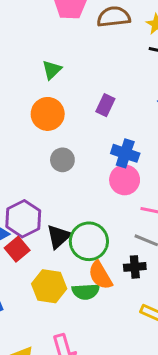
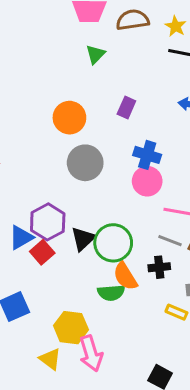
green triangle: (52, 70) -> (95, 54), moved
gray circle: (62, 160) -> (85, 163), size x1.5
yellow hexagon: (49, 286) -> (71, 328), moved

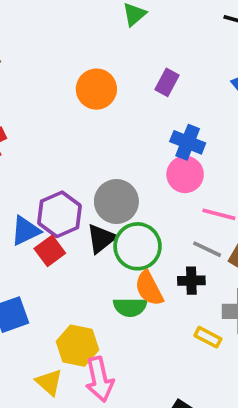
gray circle: (85, 163) -> (116, 201), moved

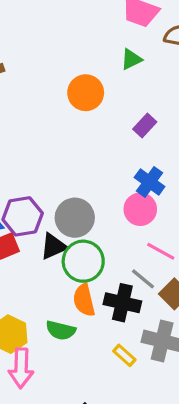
orange circle: (96, 89) -> (86, 93), moved
black cross: (191, 281) -> (122, 303), size x1.5
green semicircle: (130, 307) -> (61, 330), moved

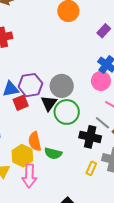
black triangle: (53, 246) -> (49, 103), turned -30
orange semicircle: (84, 300) -> (35, 141), moved
yellow rectangle: (124, 355) -> (91, 168), turned 72

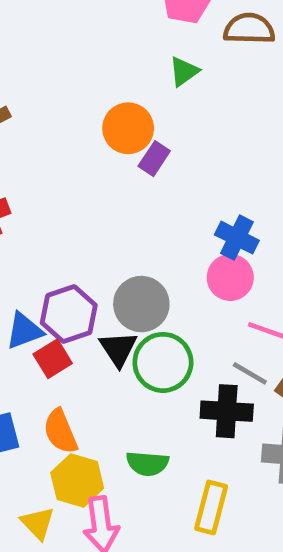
purple rectangle: (104, 31) -> (154, 159), moved
orange semicircle: (35, 141) -> (60, 431), moved
yellow rectangle: (91, 168) -> (211, 507), moved, size x1.5

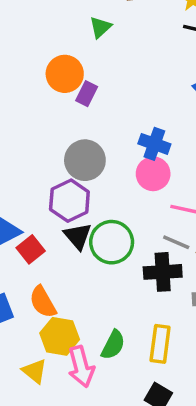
gray circle: (141, 304) -> (85, 160), moved
purple hexagon: (69, 314) -> (69, 201), moved
green semicircle: (147, 463) -> (113, 345), moved, turned -60

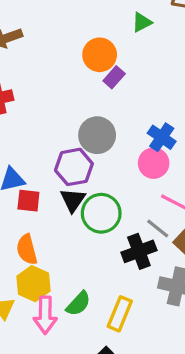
red square: (31, 249) -> (28, 201), turned 30
black cross: (163, 272) -> (139, 251), turned -32

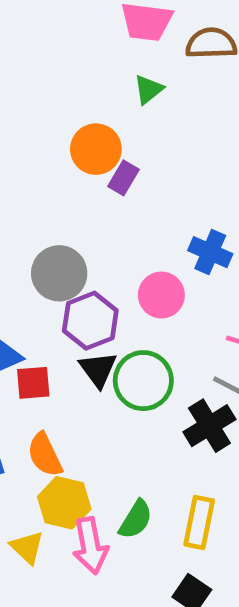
gray circle: (97, 135) -> (59, 273), moved
pink circle: (154, 163) -> (161, 295), moved

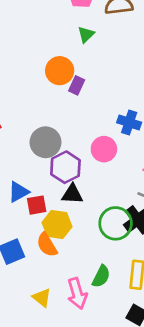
black triangle: (98, 369) -> (72, 194), turned -45
green circle: (143, 381) -> (116, 223), moved
yellow hexagon: (64, 503) -> (57, 225), moved

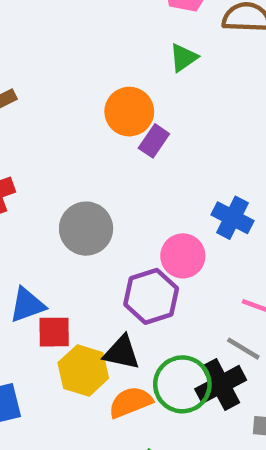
purple hexagon: (65, 167) -> (151, 296), moved
black triangle: (72, 194) -> (122, 353), moved
orange semicircle: (47, 245) -> (130, 402), moved, turned 90

